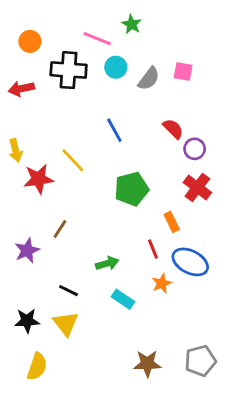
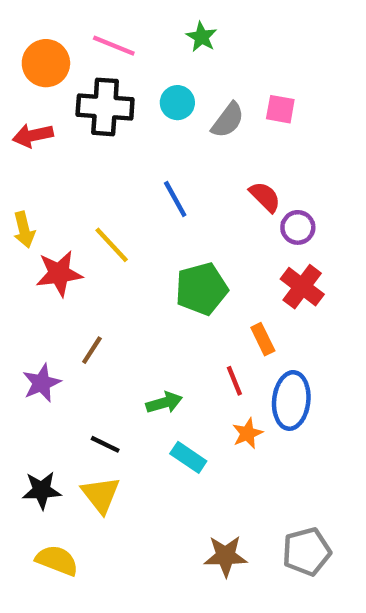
pink line: (97, 39) -> (114, 46), moved
orange circle: (30, 41) -> (46, 63), size x1.4
blue ellipse: (190, 262) -> (291, 400), turned 69
yellow semicircle: (37, 366) -> (57, 560), turned -88

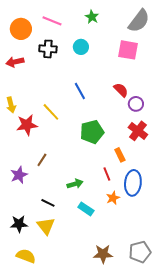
black cross: (105, 107) -> (48, 49), size x0.7
pink square: (280, 109) -> (128, 50), size x1.5
gray semicircle: (228, 120) -> (139, 21), moved, size x1.4

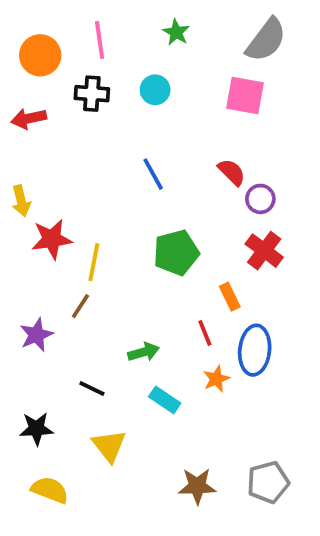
pink line: (52, 21) -> (100, 40), turned 60
yellow line: (51, 112) -> (94, 262), moved, turned 54
yellow triangle: (46, 226) -> (109, 446), moved

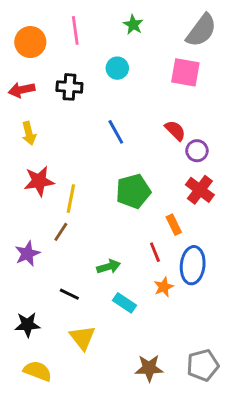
black cross: (92, 94) -> (69, 87), moved
yellow arrow: (21, 201) -> (29, 133), moved

